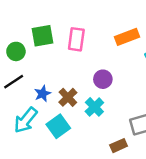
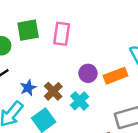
orange rectangle: (127, 37) -> (116, 76), moved

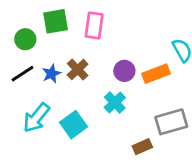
blue star: (28, 88) -> (51, 74), moved
brown cross: (53, 91) -> (78, 70), moved

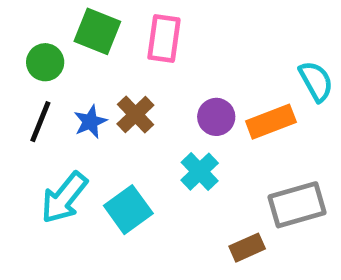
green square: (56, 21) -> (97, 31), turned 32
black line: (23, 74) -> (40, 122), turned -35

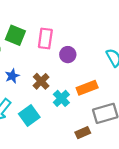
brown cross: (135, 115) -> (41, 81), moved
purple circle: (216, 117) -> (68, 55), moved
orange rectangle: (271, 122) -> (87, 88), moved

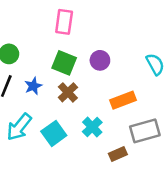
green square: (15, 35) -> (64, 63), moved
pink rectangle: (45, 39) -> (64, 22), moved
cyan cross: (61, 98) -> (92, 127), moved

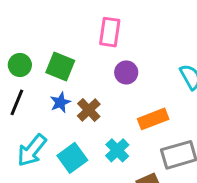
pink rectangle: (64, 22) -> (110, 32), moved
green square: (64, 63) -> (60, 66), moved
blue star: (33, 86) -> (60, 102), moved

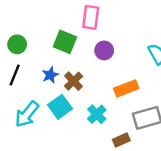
green square: (60, 66) -> (65, 42), moved
cyan square: (72, 158) -> (60, 107), moved

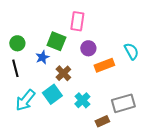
black line: (15, 75) -> (15, 68), turned -36
blue star: (50, 75) -> (42, 57), moved
orange rectangle: (126, 88) -> (104, 65), moved

